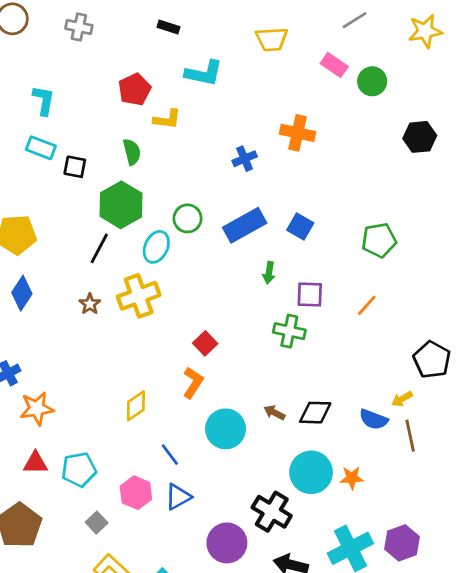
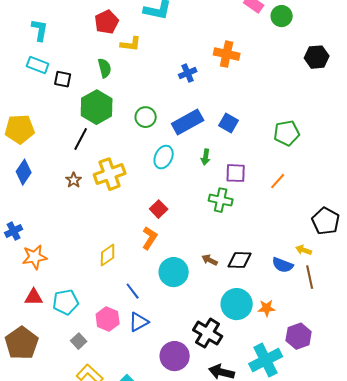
cyan ellipse: (156, 247) -> (164, 157), moved
yellow arrow: (402, 399) -> (304, 250), turned 49
purple hexagon: (402, 543) -> (299, 336), moved

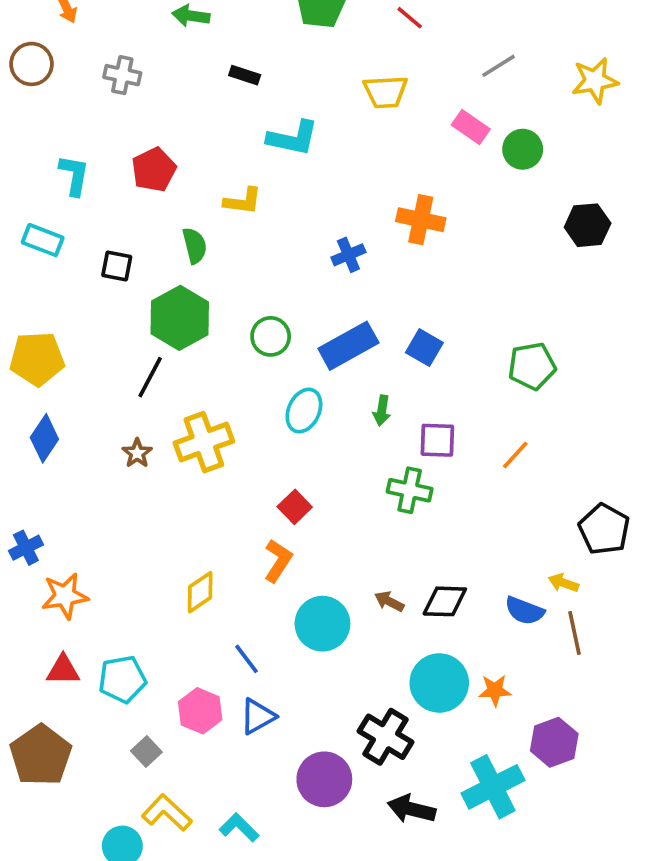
red pentagon: (107, 22) -> (154, 170), moved
cyan rectangle: (38, 65) -> (43, 240), moved

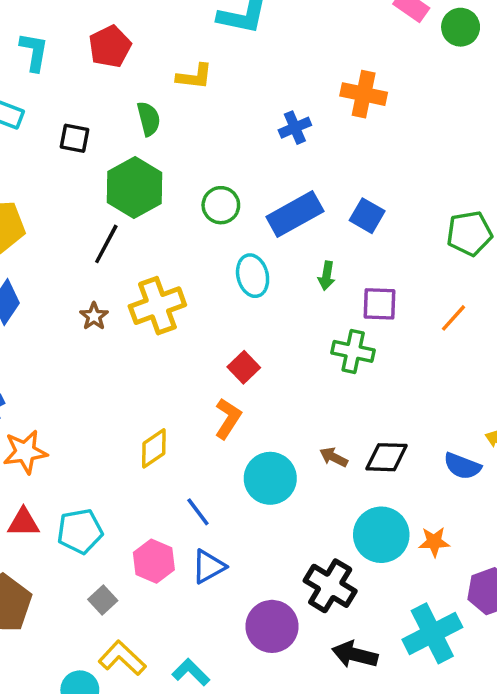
cyan ellipse: (304, 411) -> (253, 276), turned -39

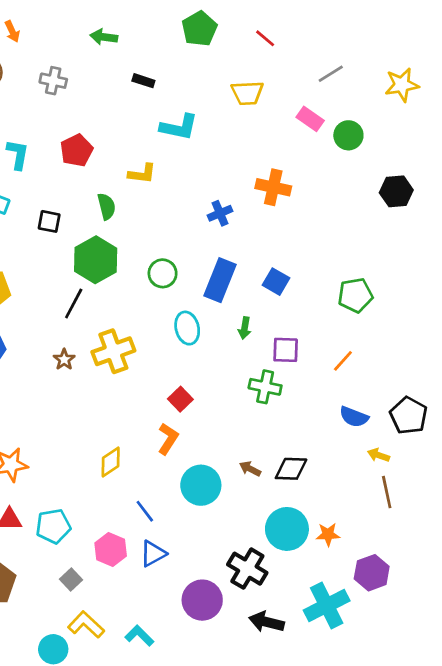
blue rectangle: (295, 214) -> (220, 280), turned -39
blue semicircle: (462, 466) -> (354, 417), moved

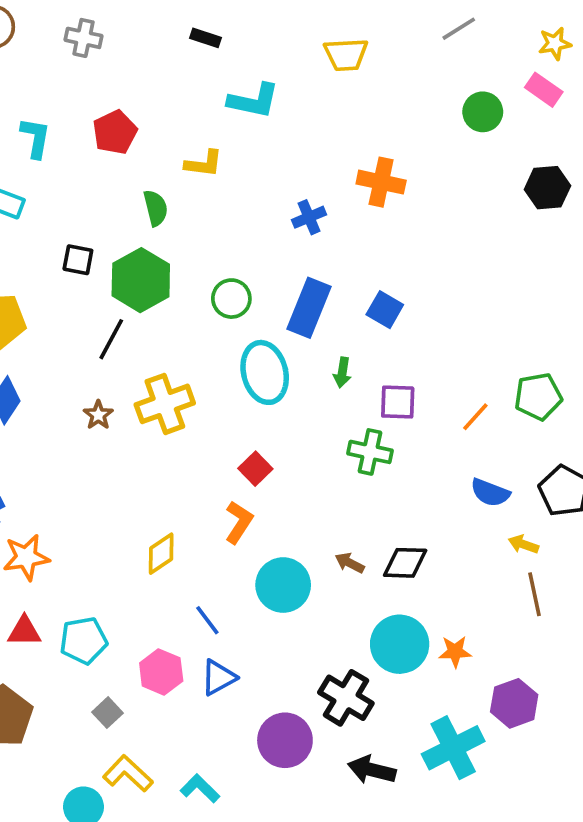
yellow star: (402, 85) -> (555, 43), size x0.7
pink rectangle: (310, 119) -> (544, 90), moved
black square: (49, 221) -> (78, 260), moved
green pentagon: (355, 295) -> (538, 397), moved
cyan ellipse: (187, 328) -> (265, 372), size x1.4

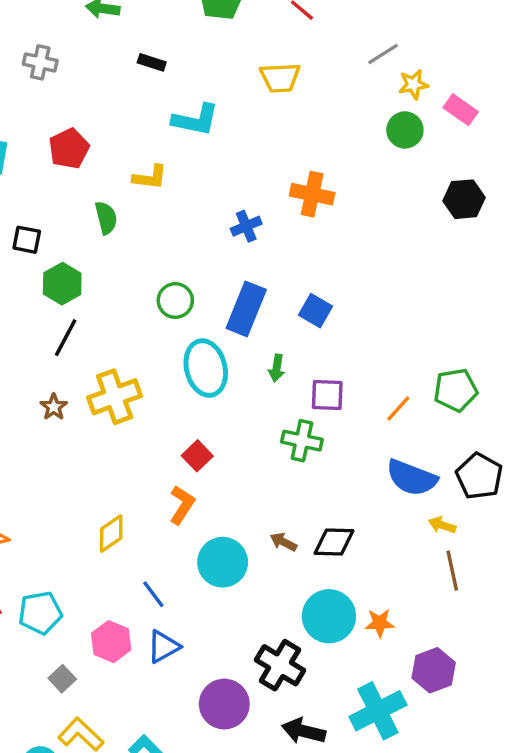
yellow star: (555, 43) -> (413, 84), moved
black square: (78, 260) -> (27, 240), moved
green hexagon: (141, 280) -> (62, 284), moved, size x0.7
blue semicircle: (490, 493) -> (412, 478), size x1.4

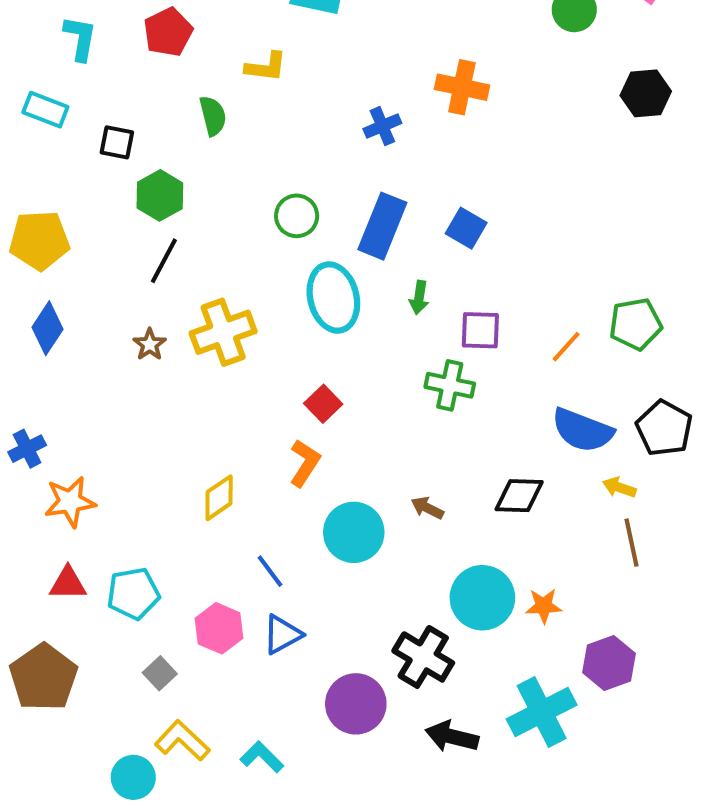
black diamond: (334, 542) -> (519, 496), moved

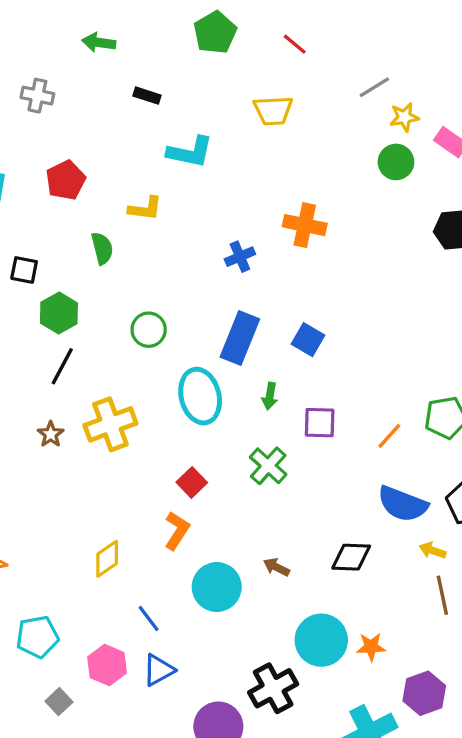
green circle: (297, 216) -> (149, 330), moved
green cross: (450, 385) -> (268, 466), moved, turned 30
black cross: (423, 657) -> (273, 688), turned 30

